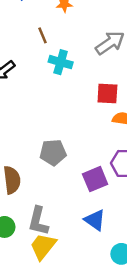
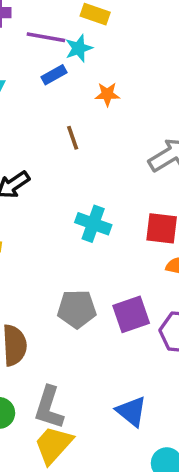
cyan cross: (61, 62) -> (93, 224), moved
purple square: (95, 179) -> (131, 314), moved

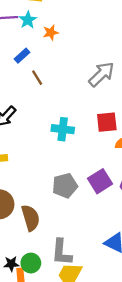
blue rectangle: (54, 75) -> (22, 56), moved
orange star: (107, 94) -> (51, 33), moved

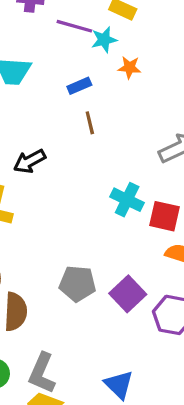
cyan cross: (63, 129) -> (127, 200), moved
purple square: (100, 181) -> (128, 294), turned -30

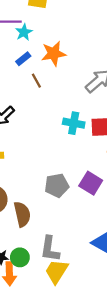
cyan star: (104, 40) -> (24, 32), moved
orange star: (129, 68) -> (54, 54), moved, size x1.6

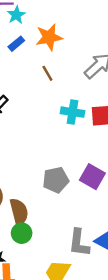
brown line: (36, 81) -> (47, 73), moved
gray L-shape: (50, 249) -> (79, 243), moved
green circle: (20, 257) -> (22, 233), moved

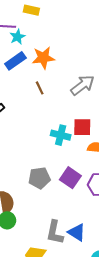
blue rectangle: (16, 44) -> (15, 61), size x1.5
cyan cross: (73, 112) -> (61, 135), moved

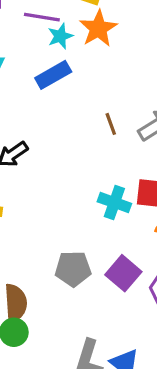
orange star: (43, 58) -> (98, 29), moved, turned -30
brown line: (40, 88) -> (111, 124), moved

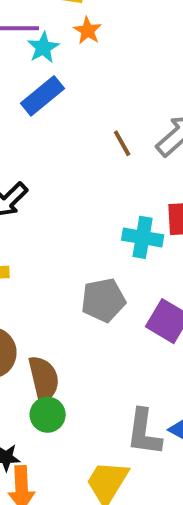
orange star: (98, 29) -> (88, 31), size x0.6
gray pentagon: (73, 269) -> (103, 300), moved

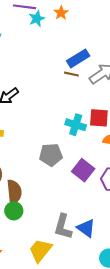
blue rectangle: (43, 96) -> (78, 58), moved
brown line: (122, 143) -> (71, 74), turned -56

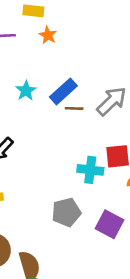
cyan star: (37, 19) -> (26, 91), moved
blue rectangle: (78, 58) -> (63, 91), moved

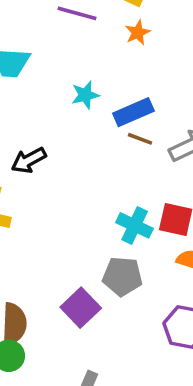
gray pentagon: (66, 212) -> (122, 276), moved
purple square: (110, 224) -> (81, 308), moved

